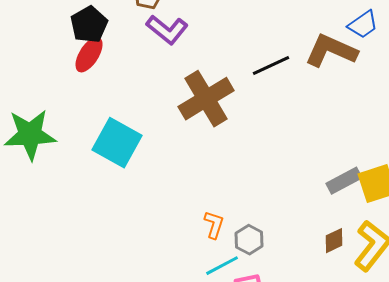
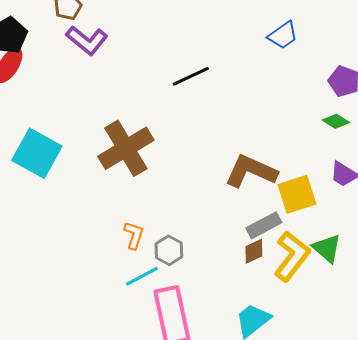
brown L-shape: (331, 51) -> (251, 171), moved
brown cross: (206, 99) -> (126, 148), moved
gray rectangle: (344, 181) -> (264, 225), moved

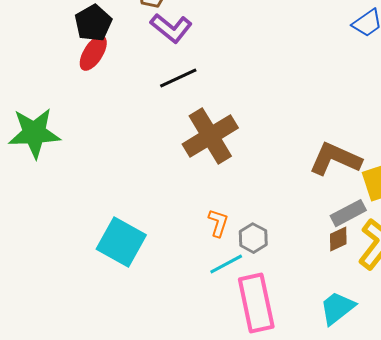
black line: (191, 76) -> (178, 78), moved
cyan square: (37, 153) -> (121, 242), moved

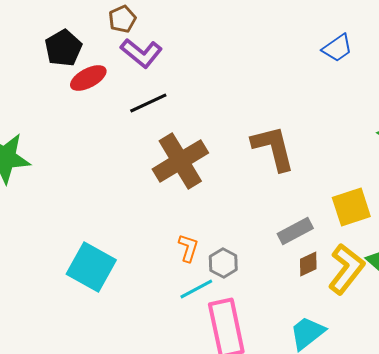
red ellipse: (93, 53) -> (88, 78), moved, turned 30
brown L-shape: (335, 159) -> (273, 148), moved, turned 52
gray rectangle: (348, 213) -> (295, 231), moved

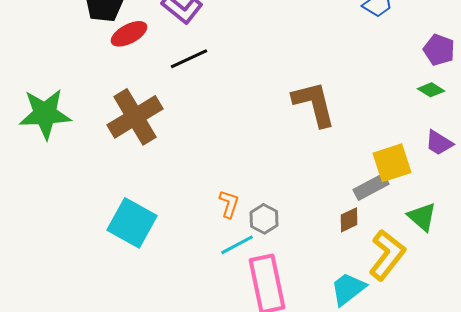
brown cross: (180, 161) -> (135, 117), moved
gray rectangle: (295, 231) -> (371, 187), moved
yellow L-shape: (346, 269) -> (387, 255), moved

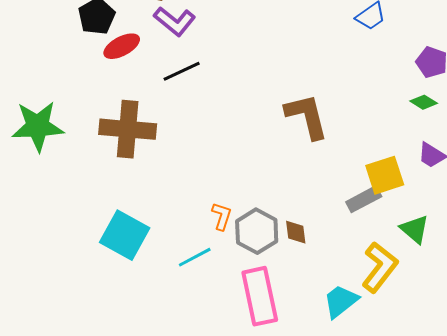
brown cross: (135, 117) -> (128, 129), turned 36
gray hexagon: (264, 219) -> (257, 231), size x1.5
brown diamond: (349, 220) -> (296, 232), moved, turned -72
cyan line: (237, 245) -> (195, 257), moved

